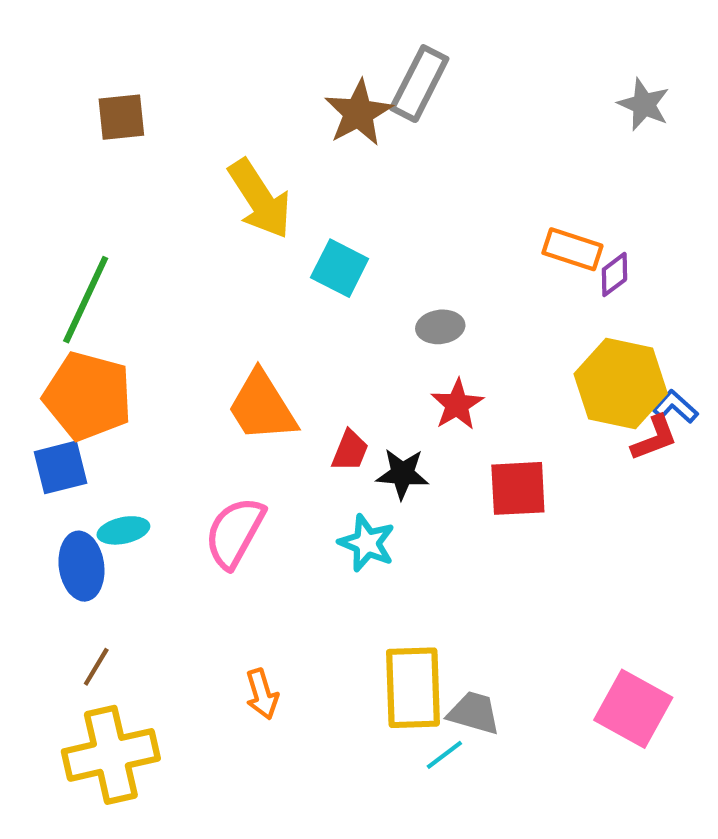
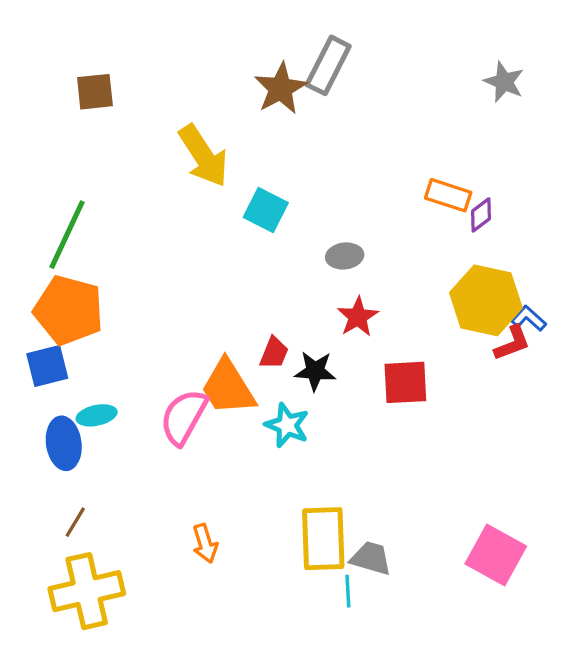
orange trapezoid: (262, 407) -> (228, 387), moved
cyan line: (444, 755) -> (348, 591), turned -56

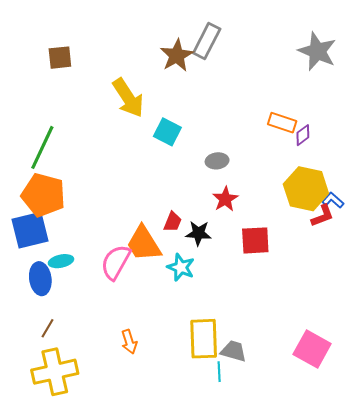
gray star: (504, 82) -> (317, 51), size x1.5
blue square: (47, 366) -> (30, 230), size x1.4

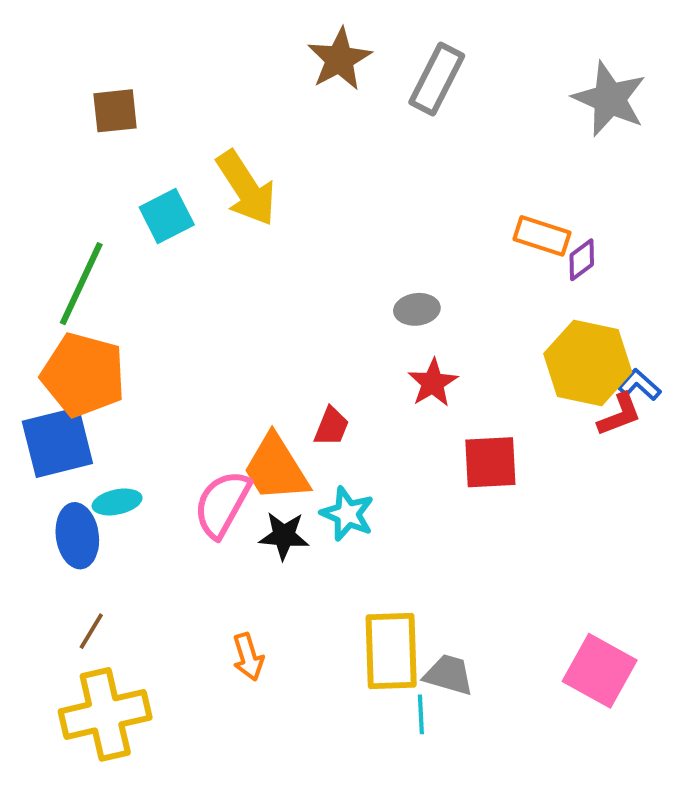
gray rectangle: (207, 41) -> (437, 79), moved
brown star: (177, 55) -> (339, 59), moved
cyan square: (167, 132) -> (167, 216), moved, turned 36
black star: (198, 233) -> (284, 536), moved

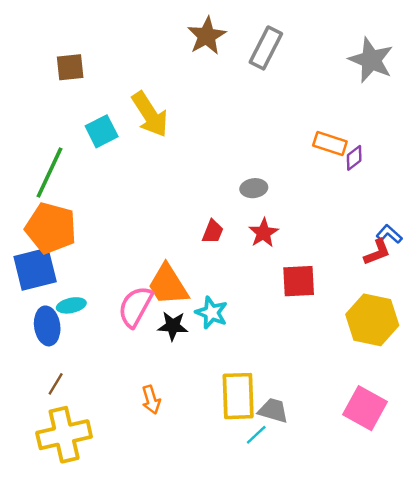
yellow hexagon: (588, 363) -> (372, 320), moved
red trapezoid: (332, 427) -> (213, 232), moved
cyan line: (421, 714) -> (256, 435), turned 50

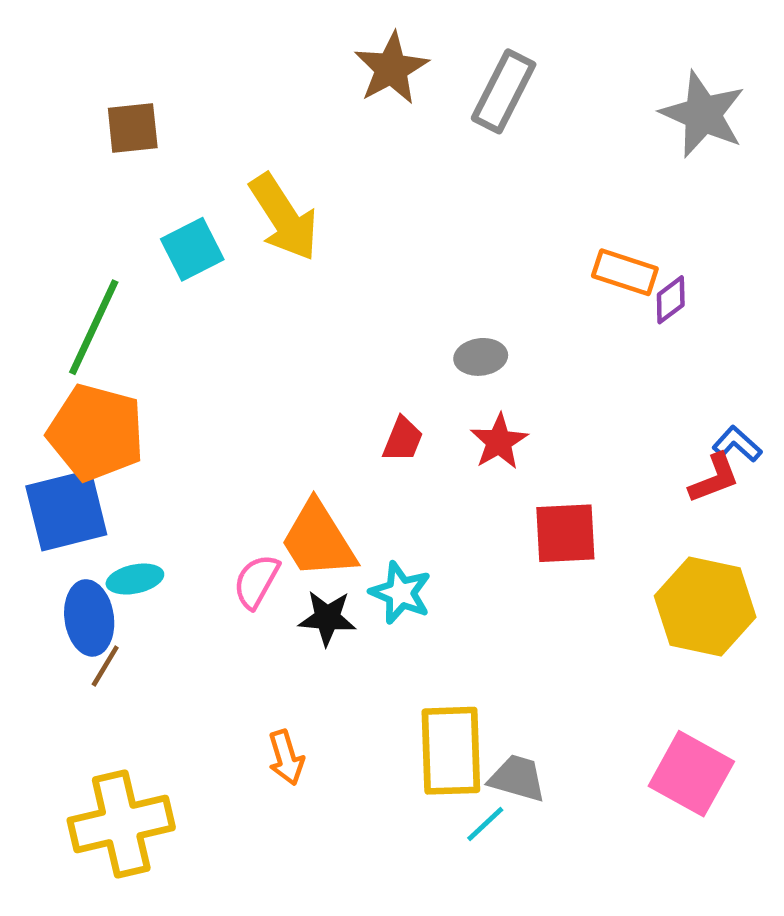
pink semicircle: (135, 307) -> (256, 581), size x0.7
brown line: (56, 384) -> (105, 666), moved

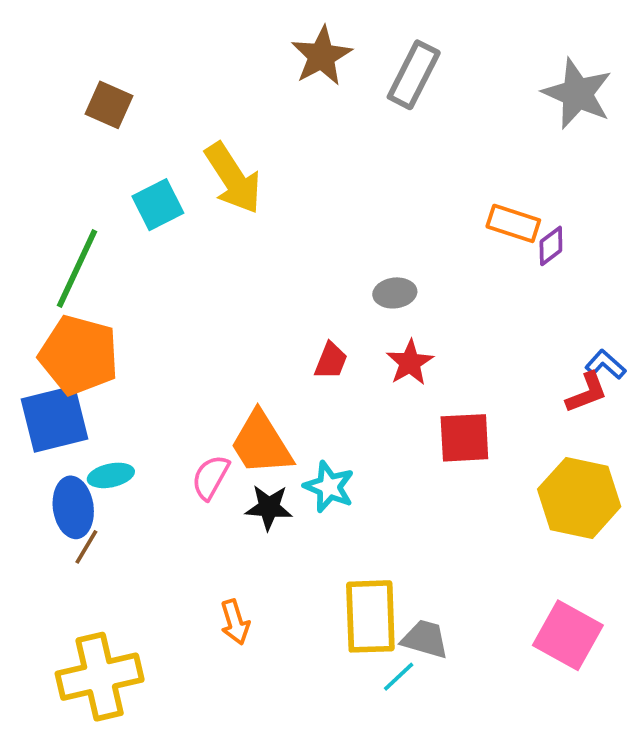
brown square: (133, 128) -> (109, 105), turned 30

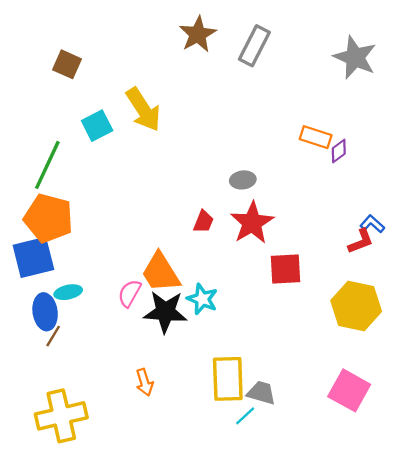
red star: (410, 363) -> (252, 223), size x1.5
black star: (269, 507) -> (165, 312), size x1.5

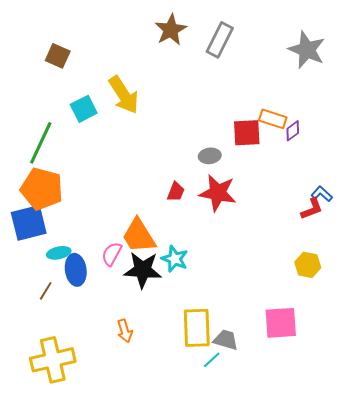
red star: (252, 223) -> (218, 193), turned -30
red square: (286, 269) -> (247, 133), moved
yellow hexagon: (356, 306) -> (308, 265), size x0.6
blue ellipse: (45, 312) -> (76, 270), moved
pink square: (349, 390) -> (281, 323), moved, turned -33

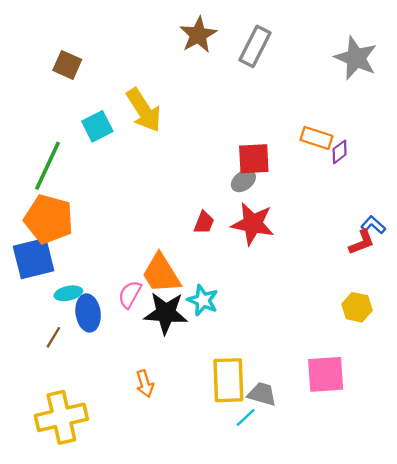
red square: (247, 133) -> (254, 159), moved
gray ellipse: (210, 156) -> (243, 181), turned -30

